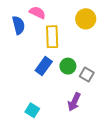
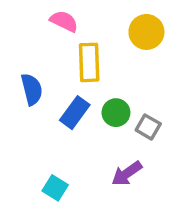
blue semicircle: (19, 25) -> (32, 89), moved
purple arrow: (74, 102) -> (127, 173), turned 30

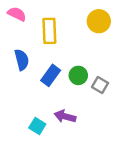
pink semicircle: (64, 21) -> (17, 14), moved
yellow rectangle: (89, 62) -> (49, 31), moved
purple arrow: (127, 173) -> (65, 116), moved, turned 50

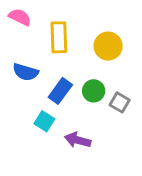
yellow circle: (99, 21) -> (108, 46), moved
blue semicircle: (22, 60) -> (26, 72), turned 120
cyan square: (37, 126) -> (44, 121), moved

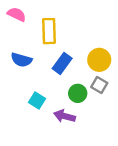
yellow circle: (108, 46) -> (99, 60), moved
blue rectangle: (60, 91) -> (62, 63), moved
green circle: (94, 91) -> (78, 93), moved

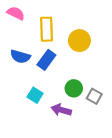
yellow circle: (99, 60) -> (79, 41), moved
blue rectangle: (62, 63) -> (46, 60), moved
gray square: (99, 85) -> (94, 96), moved

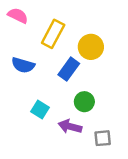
yellow rectangle: (46, 29) -> (53, 34), turned 30
blue rectangle: (46, 60) -> (69, 69), moved
gray square: (94, 96) -> (103, 138), moved, turned -35

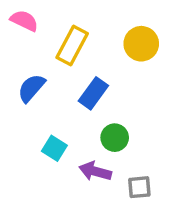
yellow circle: (91, 47) -> (141, 44), moved
blue semicircle: (23, 65) -> (31, 88), turned 115

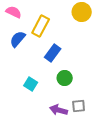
yellow circle: (141, 44) -> (82, 12), moved
blue semicircle: (31, 88) -> (18, 39), moved
purple arrow: (95, 171) -> (59, 110), moved

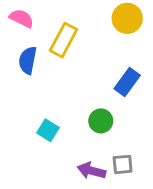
blue semicircle: (18, 39) -> (28, 60), turned -30
blue rectangle: (53, 53) -> (127, 82), moved

